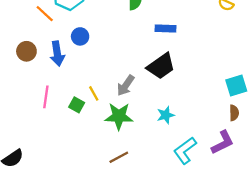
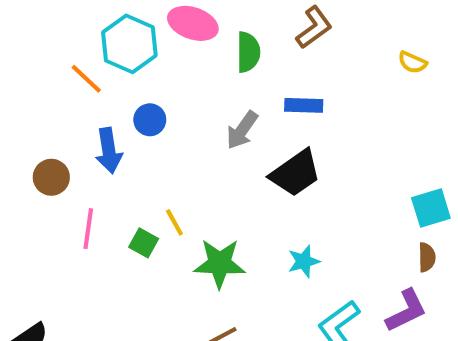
brown circle: (26, 51) -> (51, 177), moved
gray arrow: (126, 85) -> (242, 130), moved

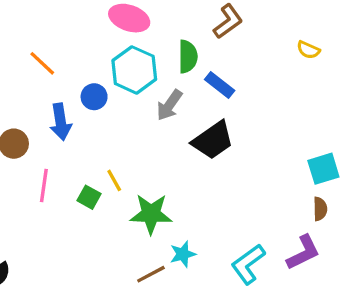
cyan hexagon: (129, 44) -> (134, 70), moved
green semicircle: (248, 52) -> (188, 57), moved
blue rectangle: (304, 105) -> (220, 85), turned 36
cyan star: (304, 261) -> (183, 254), moved

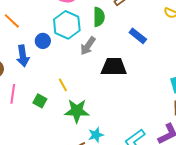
blue rectangle: (220, 85) -> (138, 36), moved
black trapezoid: (213, 140) -> (114, 67), turned -144
yellow line: (114, 180) -> (63, 85), moved

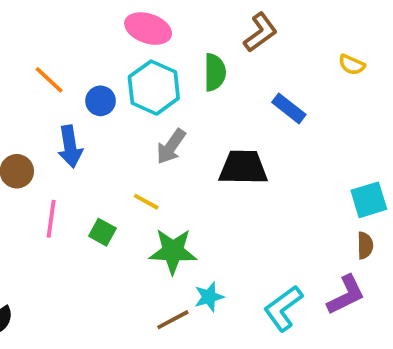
blue circle: (43, 41) -> (101, 101), moved
gray arrow: (88, 46) -> (171, 147), moved
yellow line: (63, 85) -> (146, 202), turned -32

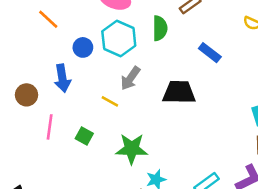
orange line: (49, 80) -> (48, 19), moved
yellow line: (146, 202) -> (110, 101), moved

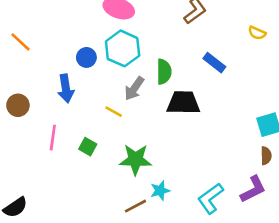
orange line: (48, 19) -> (21, 42), moved
green semicircle: (160, 28) -> (164, 72), moved
brown circle: (27, 95) -> (18, 105), moved

